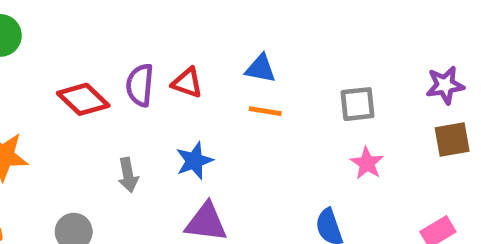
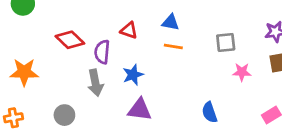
purple semicircle: (140, 85) -> (102, 52), moved
pink star: (367, 163) -> (242, 72), moved, turned -30
gray arrow: (128, 175) -> (95, 83), size x1.4

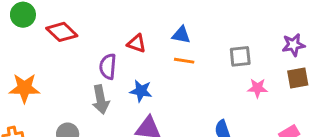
red diamond: (70, 40) -> (62, 32), moved
blue star: (133, 75) -> (141, 91), turned 30

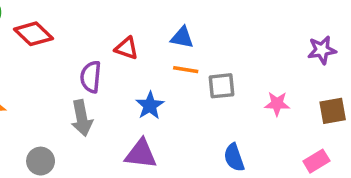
gray square: (240, 56) -> (221, 86), moved
brown square: (298, 78) -> (333, 111), moved
blue star: (141, 91) -> (150, 105), moved, turned 30

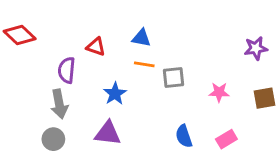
gray circle: (41, 161) -> (53, 139), moved
pink rectangle: (316, 161) -> (226, 139), moved

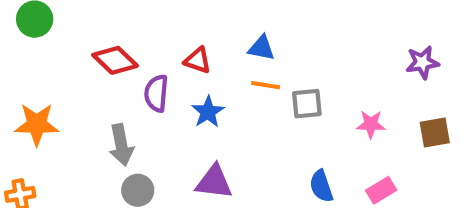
red diamond: (20, 35) -> (115, 60), moved
blue star: (115, 94) -> (208, 112), moved
gray arrow: (59, 104) -> (121, 145), moved

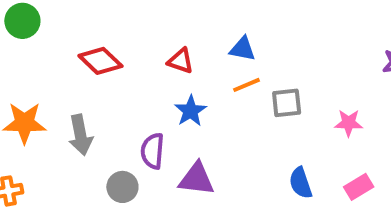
orange line: (266, 85) -> (247, 85), turned -32
purple semicircle: (156, 93) -> (152, 151), moved
gray arrow: (121, 145) -> (80, 135), moved

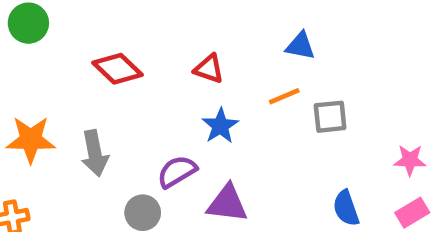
blue triangle: (243, 49) -> (300, 46), moved
pink star: (349, 123) -> (410, 160), moved
purple semicircle: (152, 151) -> (177, 172), turned 54

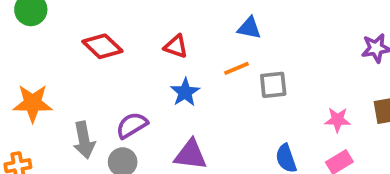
gray arrow: (95, 153) -> (84, 140), moved
purple semicircle: (177, 172) -> (132, 125), moved

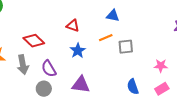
red diamond: (102, 46) -> (34, 41), moved
purple semicircle: (132, 125) -> (49, 69), turned -90
gray arrow: (84, 140) -> (23, 65), moved

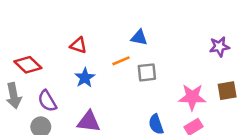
blue triangle: (113, 16) -> (139, 38), moved
pink star: (161, 66) -> (192, 97), size x1.5

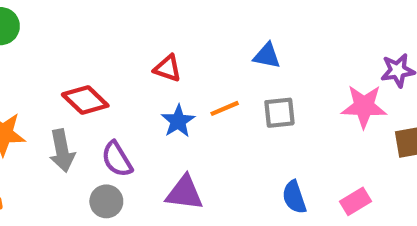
orange line: (121, 61) -> (225, 108), moved
pink star: (192, 97) -> (364, 106), moved

